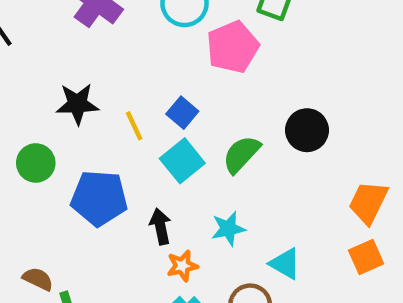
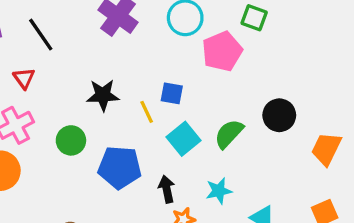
blue square: (182, 113) -> (172, 93), moved, turned -30
orange trapezoid: (368, 202) -> (326, 149), moved

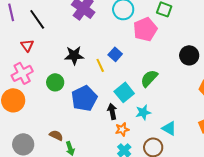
blue square: (172, 93) -> (115, 54), turned 32
black circle: (279, 115) -> (189, 55), moved
cyan square: (184, 139) -> (124, 92), moved
blue pentagon: (120, 167) -> (84, 98), turned -30

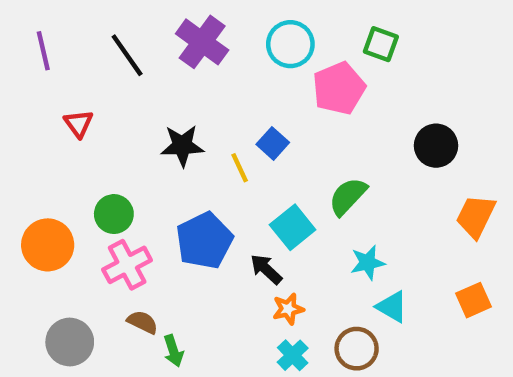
black line: (37, 19) -> (127, 55), moved
pink cross: (22, 73) -> (127, 265), moved
green circle: (55, 82) -> (114, 214), moved
black arrow: (112, 111) -> (266, 269), turned -35
cyan star: (143, 112) -> (368, 263), moved

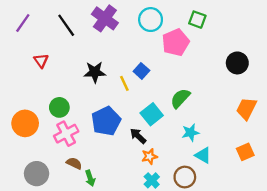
purple line: (43, 51) -> (23, 23), turned 48
black circle: (436, 146) -> (237, 63), moved

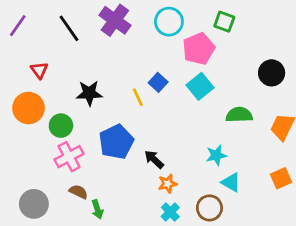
black star: (95, 72) -> (89, 93), moved
green semicircle: (180, 98) -> (239, 115), moved, turned 45
cyan square: (152, 114) -> (200, 86), moved
orange circle: (25, 123) -> (28, 108), moved

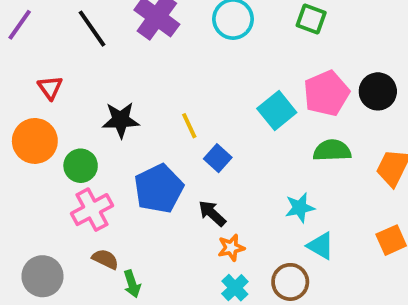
pink pentagon: (199, 49) -> (326, 93), moved
blue square: (158, 82) -> (218, 158), moved

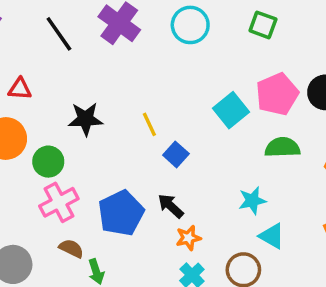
red triangle: (50, 88) -> (20, 89), turned -50
blue pentagon: (159, 189) -> (121, 213), moved

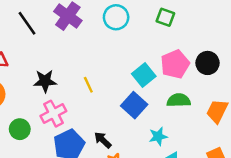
blue square: (176, 154) -> (134, 105), moved, size x1.5
green circle: (48, 162) -> (20, 129), moved
pink cross: (59, 202) -> (53, 114), moved

